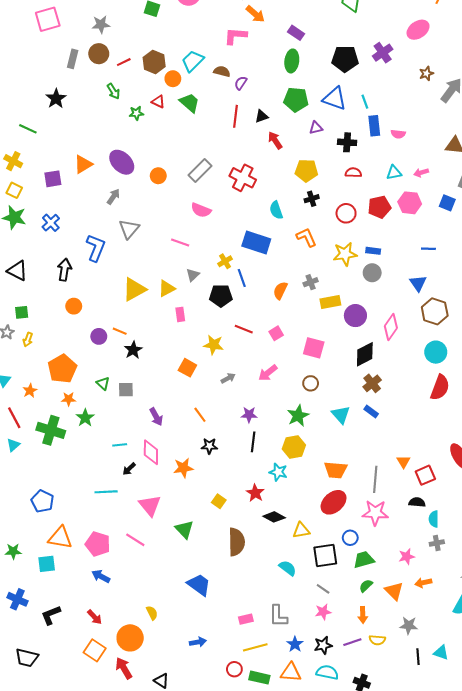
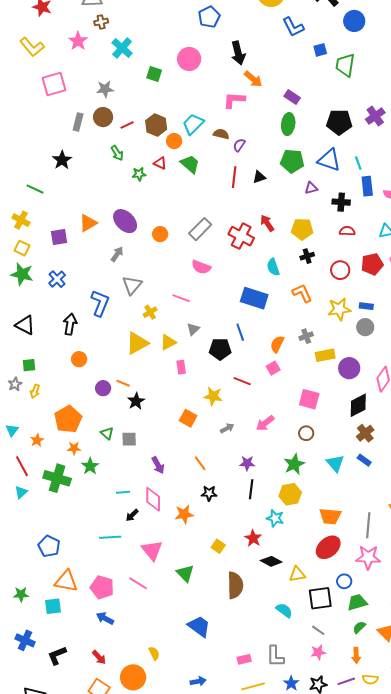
red arrow: (275, 140) -> (267, 223), moved
yellow cross: (225, 261) -> (150, 312), moved
pink square: (276, 333) -> (273, 368), moved

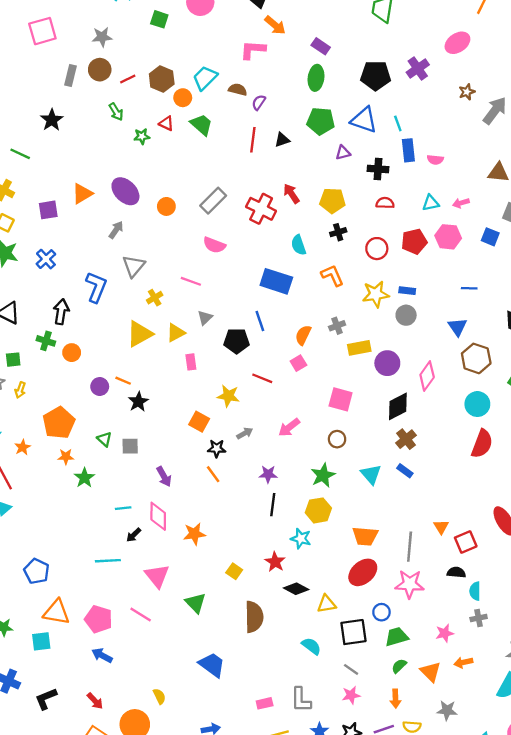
green cross: (57, 478) -> (46, 341), moved, size x0.6
black star: (209, 493) -> (217, 448), moved

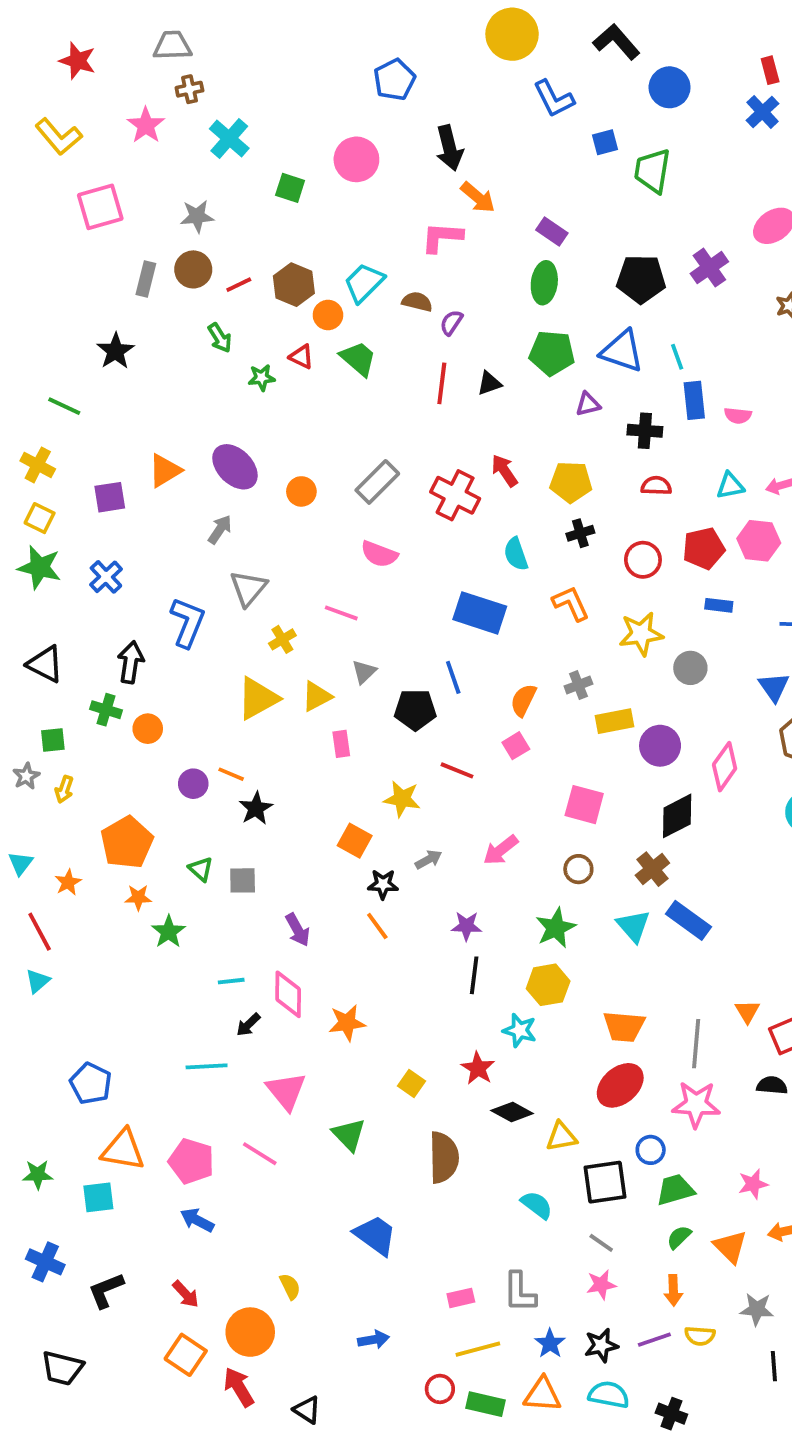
blue rectangle: (407, 291) -> (719, 605), moved
brown cross: (406, 439) -> (652, 869), moved
blue rectangle: (405, 471) -> (688, 920), size x1.6

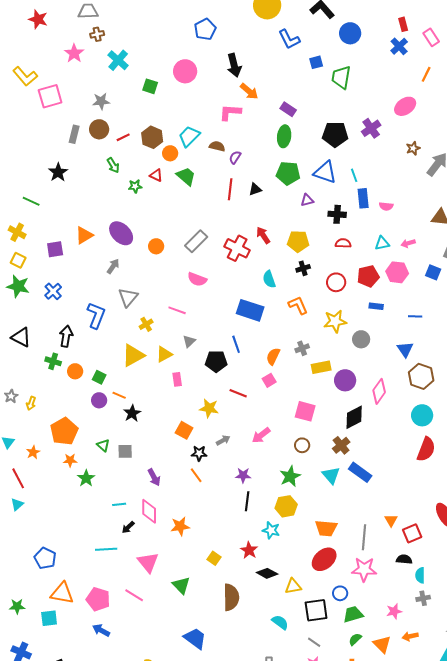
yellow L-shape: (59, 137) -> (25, 76), moved
green square: (53, 740) -> (99, 377), moved, turned 32

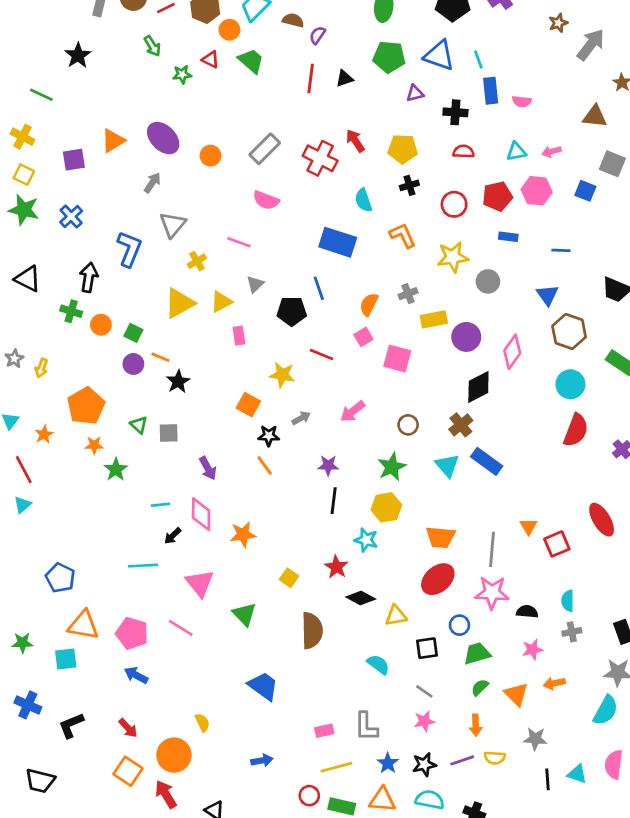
pink square: (305, 411) -> (397, 359), moved
black semicircle: (404, 559) -> (527, 612), moved
black square: (316, 610) -> (427, 648), size x0.7

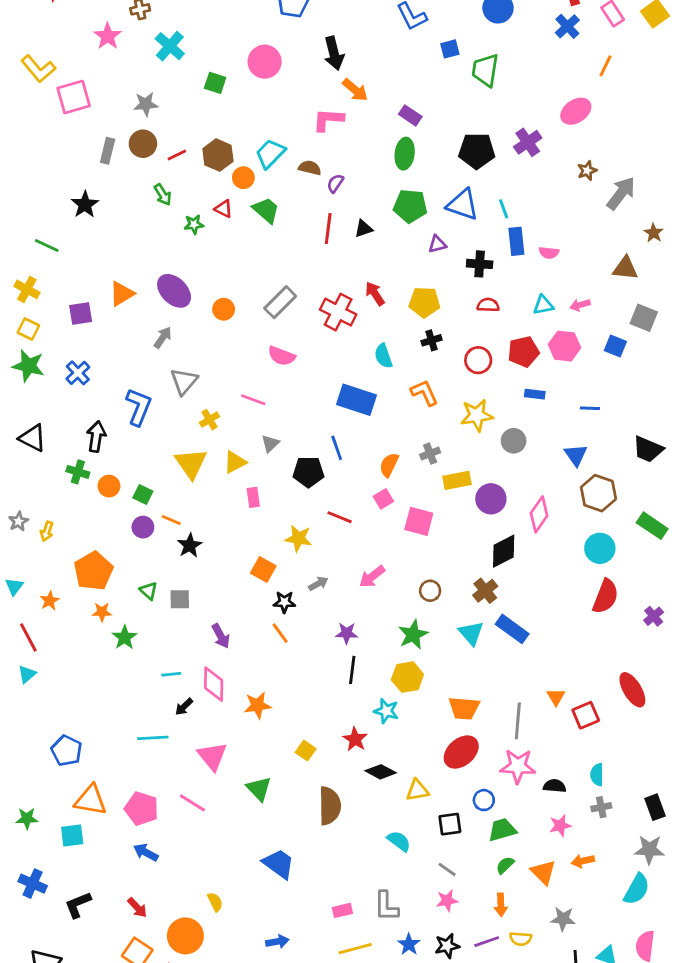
yellow triangle: (179, 303) -> (191, 463), turned -36

